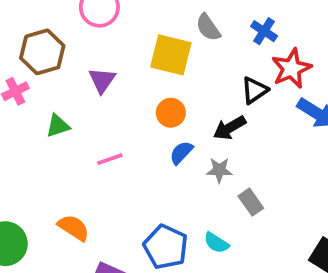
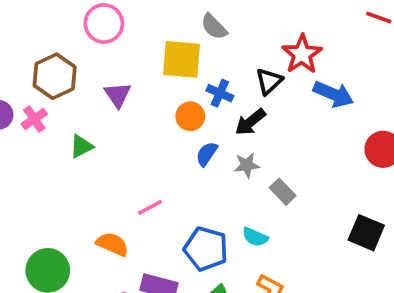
blue cross: (264, 31) -> (220, 93), moved
pink line: (110, 159) -> (150, 207), moved

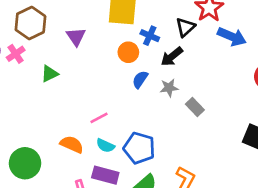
cyan semicircle: (255, 237) -> (105, 146), moved

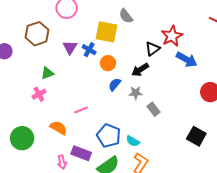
blue cross: (150, 36) -> (89, 50), moved
pink cross: (16, 54) -> (39, 94), moved
cyan semicircle: (105, 146) -> (133, 141), moved

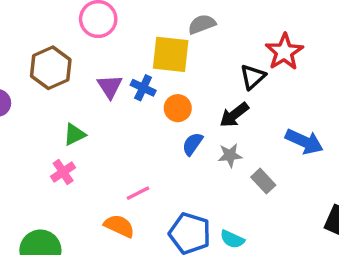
gray semicircle: (126, 16) -> (202, 24), turned 112
blue arrow: (187, 59) -> (304, 142), moved
orange semicircle: (58, 128) -> (119, 226), moved

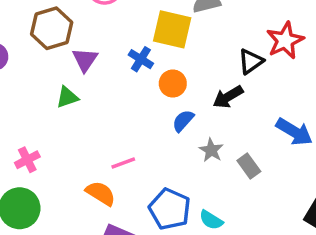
purple triangle: (110, 87) -> (85, 60), moved
gray star: (230, 155) -> (211, 150), moved, turned 30
pink cross: (63, 172) -> (27, 160), moved

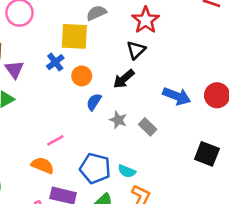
red star: (285, 40) -> (146, 20), moved
blue cross: (141, 59) -> (55, 62), turned 30

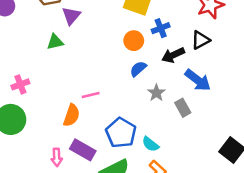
black triangle: (136, 50) -> (201, 40), moved
blue cross: (55, 62) -> (161, 28), moved
blue arrow: (177, 96) -> (198, 80), moved
orange semicircle: (43, 165) -> (72, 115), turned 70

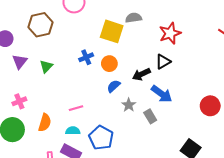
purple triangle: (71, 16) -> (20, 62), moved
blue cross: (161, 28) -> (86, 57), moved
green triangle: (55, 42) -> (46, 66), turned -32
orange semicircle: (72, 115) -> (45, 123), moved
cyan semicircle: (150, 144) -> (73, 131), moved, turned 144

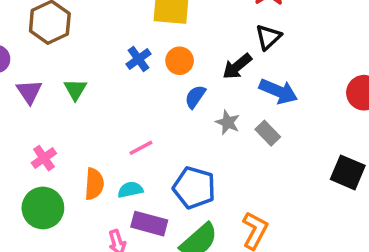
cyan semicircle: (73, 131) -> (130, 190), moved

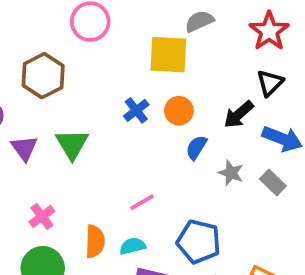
green triangle: (75, 89) -> (72, 144), size x1.4

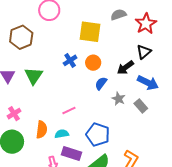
gray semicircle: (199, 21) -> (118, 15), moved

